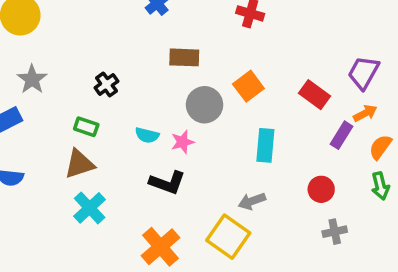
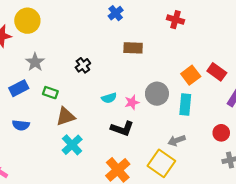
orange square: (248, 86) -> (191, 75), moved
gray circle: (205, 105) -> (157, 94), moved
green rectangle: (86, 127) -> (50, 93), moved
cyan semicircle: (147, 135) -> (109, 98), turned -32

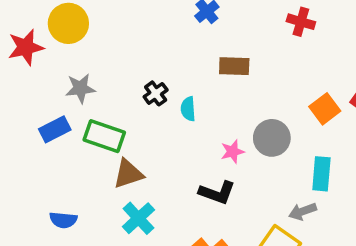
gray star: (35, 62) -> (80, 88), turned 30
green rectangle: (50, 93) -> (104, 136), size x1.6
cyan semicircle: (109, 98) -> (188, 109), moved, turned 104
cyan rectangle: (185, 105) -> (321, 174), moved
blue semicircle: (21, 125) -> (63, 220), moved

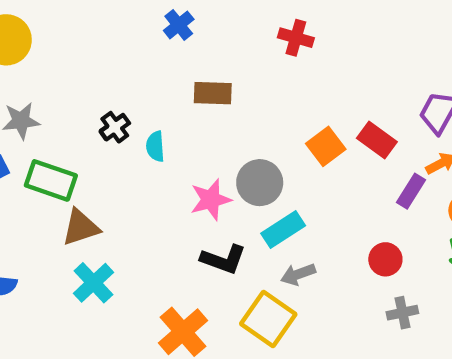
pink star: (232, 152) -> (211, 200), size x1.4
cyan rectangle: (321, 174) -> (283, 229), moved, turned 52
black L-shape: (217, 193) -> (223, 259), moved

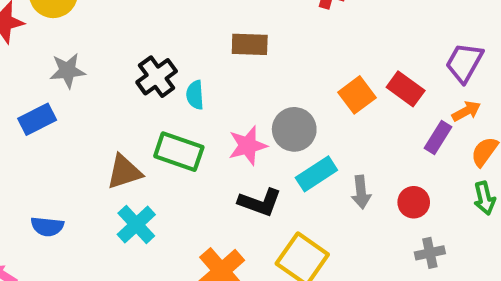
black cross: (115, 127) -> (157, 77), size x1.4
green rectangle: (51, 180) -> (179, 152), moved
gray arrow: (298, 274) -> (361, 192), moved, turned -76

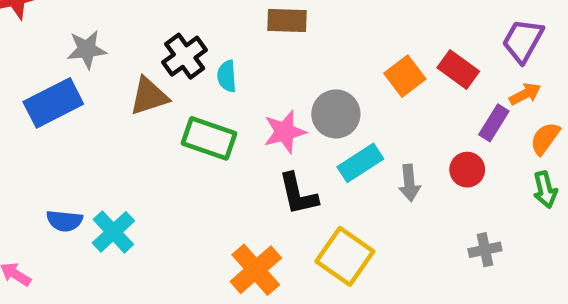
blue rectangle: (37, 119) -> (53, 103), size x1.4
brown triangle: (124, 172) -> (149, 96), moved
black L-shape: (260, 202) -> (298, 194), turned 57
red circle: (414, 202) -> (467, 170), moved
cyan cross: (136, 225) -> (113, 232), moved

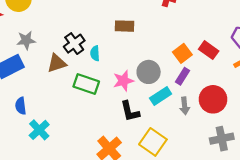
purple rectangle: (494, 123) -> (182, 76), moved
red circle: (467, 170) -> (213, 99), size x1.6
blue semicircle: (64, 221) -> (21, 106), moved, turned 77
gray cross: (485, 250) -> (222, 139), size x1.5

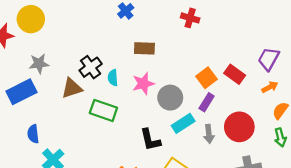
pink star: (123, 81) -> (143, 84), moved

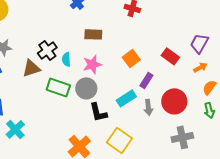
orange square: (207, 78) -> (131, 58), moved
gray circle: (170, 98) -> (86, 88), moved

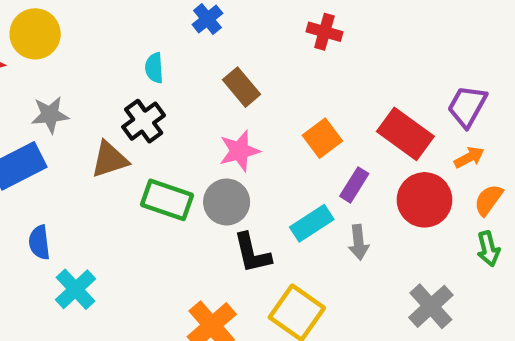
brown rectangle: (93, 34) -> (241, 87), turned 48
red rectangle: (170, 56) -> (405, 134), size x1.4
cyan semicircle: (66, 59) -> (154, 68), moved
red circle: (174, 101) -> (425, 200), moved
gray cross: (182, 137) -> (431, 306), turned -30

